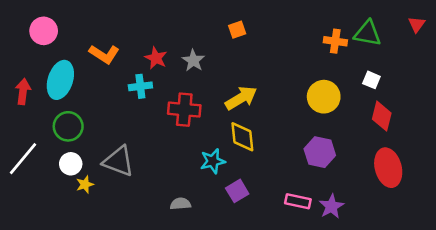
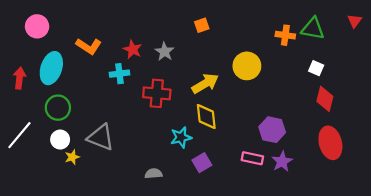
yellow circle: (324, 97) -> (247, 66), moved
pink rectangle: (298, 201) -> (252, 158), moved
purple star: (331, 206) -> (282, 162), moved

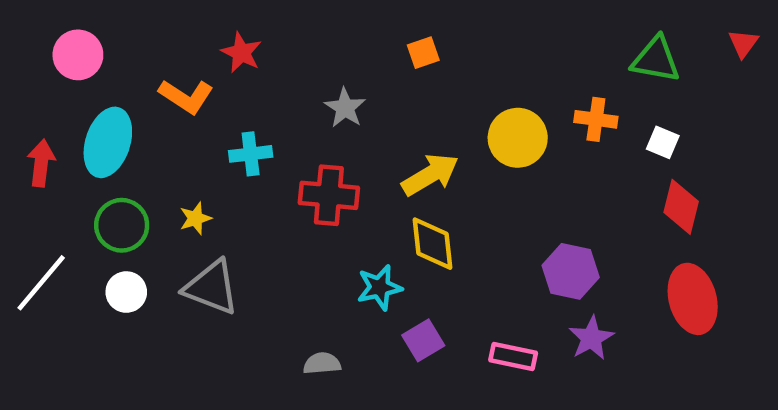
orange cross: (285, 35) -> (596, 119), moved
red star: (133, 49) -> (241, 53), moved
yellow star: (72, 157) -> (195, 218), moved
pink rectangle: (252, 158) -> (513, 356), moved

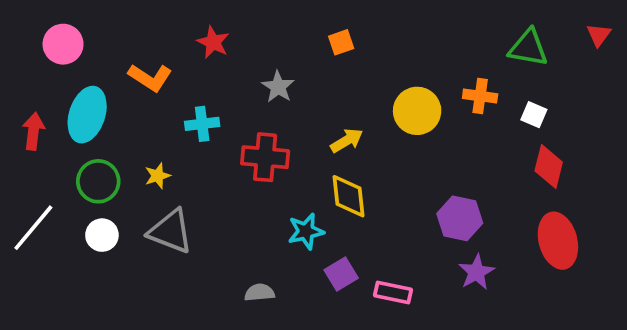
red star: (241, 53) -> (213, 42), moved
yellow arrow: (430, 175) -> (347, 141), size x0.7
pink rectangle: (513, 356) -> (393, 293), moved

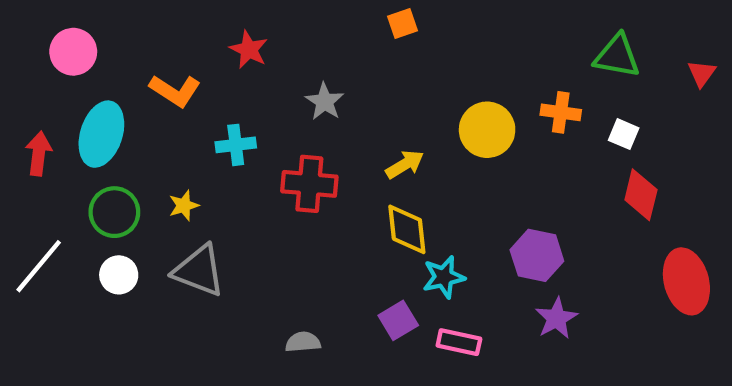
red triangle: (599, 35) -> (702, 73), moved
orange square: (341, 42) -> (403, 24), moved
cyan star: (306, 231) -> (444, 277), moved
red ellipse: (558, 241) -> (686, 281), moved

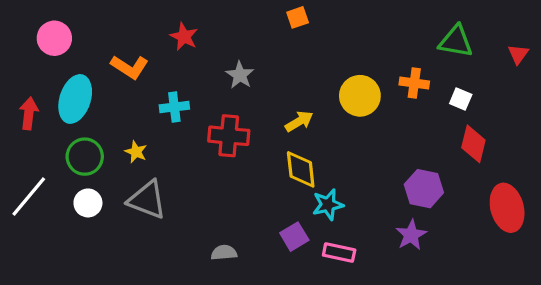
yellow star: (184, 206) -> (136, 152), turned -30
purple hexagon: (537, 255) -> (424, 189), moved

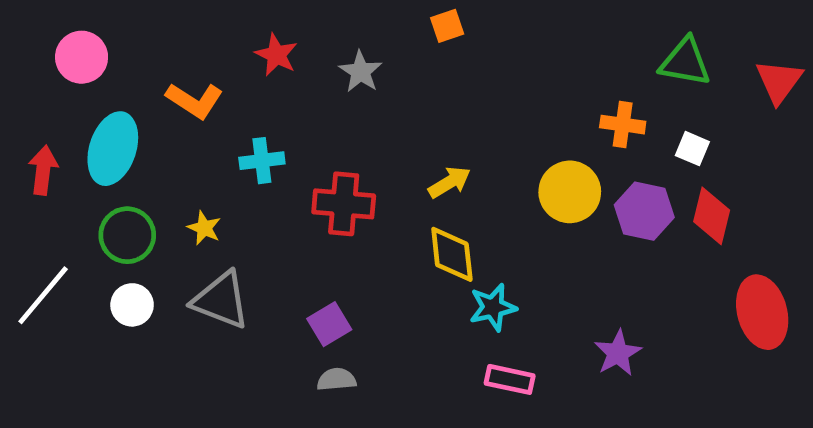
red triangle: (518, 54) -> (779, 81), size x1.5
gray star: (240, 75) -> (361, 72), moved
yellow circle: (360, 96) -> (570, 192), moved
purple hexagon: (424, 189) -> (644, 211), moved
purple square: (294, 237) -> (329, 324), moved

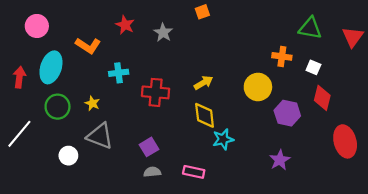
purple hexagon: (644, 211) -> (287, 113), moved
white circle: (132, 305) -> (68, 156), moved
pink rectangle: (510, 379) -> (194, 172), moved

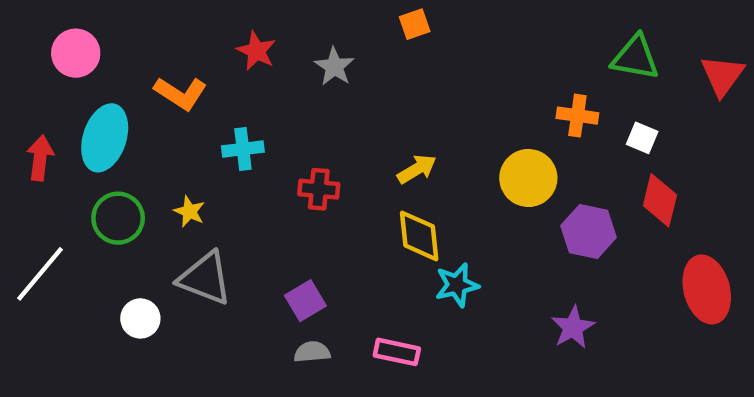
red cross: (156, 92) -> (319, 189), size x0.7

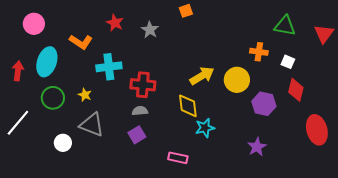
cyan cross: (243, 149) -> (109, 67), size x1.4
yellow arrow: (417, 169) -> (202, 76), moved, size x1.4
red cross: (319, 189) -> (143, 85), size x1.4
gray semicircle: (312, 352) -> (140, 111), moved

